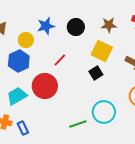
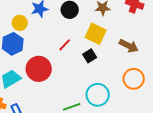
red line: (60, 60) -> (65, 45), moved

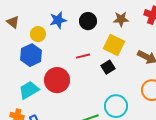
red line: (65, 45) -> (83, 56), turned 32

